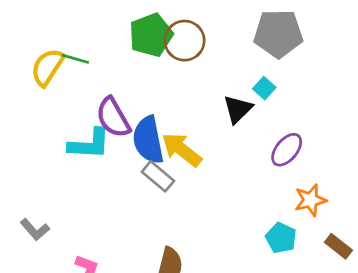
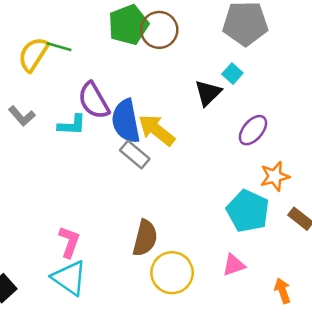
cyan L-shape: (89, 144) -> (72, 125), size x0.7
gray L-shape: (35, 229) -> (22, 116), moved
cyan pentagon: (281, 238) -> (248, 211), size x1.5

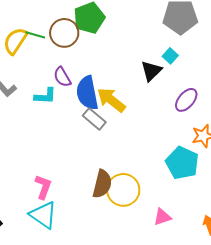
brown circle: (159, 30) -> (64, 33), moved
purple semicircle: (94, 101) -> (62, 77), size x0.7
pink triangle: (234, 265) -> (162, 217), moved
yellow circle: (172, 273) -> (123, 190), moved

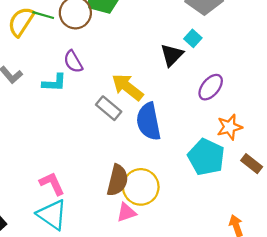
blue semicircle: (87, 93) -> (149, 121), moved
pink L-shape: (43, 187) -> (52, 184), turned -45
pink triangle: (162, 217) -> (126, 212), moved

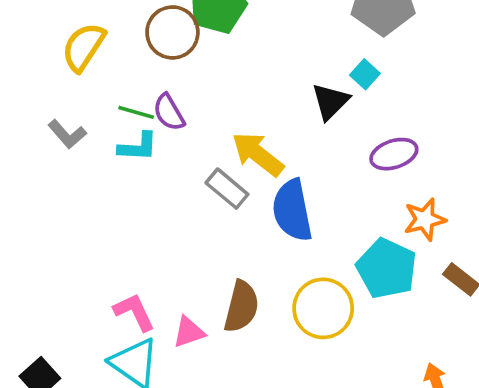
green line: (43, 15) -> (136, 112), moved
purple ellipse: (211, 87) -> (394, 154), turned 32
yellow circle: (141, 187) -> (323, 308), moved
pink triangle: (126, 212) -> (189, 332), moved

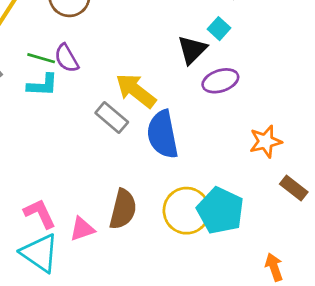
purple ellipse: (394, 154) -> (220, 81), moved
cyan pentagon: (387, 268) -> (220, 211), moved

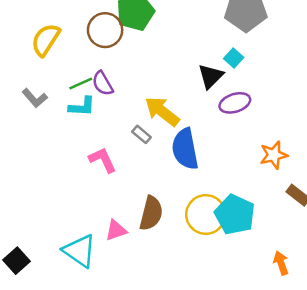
green line: (41, 58) -> (81, 83), turned -40
gray rectangle: (112, 117) -> (141, 134), size x0.7
pink L-shape: (40, 213) -> (103, 160), moved

